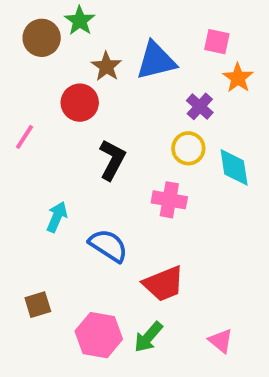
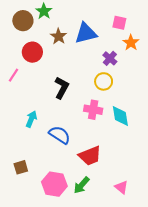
red circle: (80, 103) -> (32, 52), moved
cyan diamond: (234, 167) -> (120, 116), moved

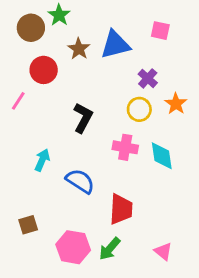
orange star: (131, 43) -> (176, 104), moved
red trapezoid: (90, 156) -> (121, 209), turned -65

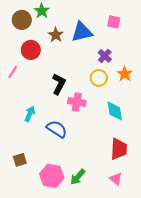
pink cross: (125, 147) -> (77, 102), moved
red trapezoid: (121, 209) -> (119, 149), moved

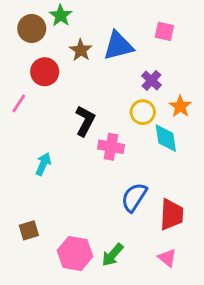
cyan diamond: (115, 111) -> (166, 138), moved
blue semicircle: (57, 129) -> (134, 197), moved, turned -90

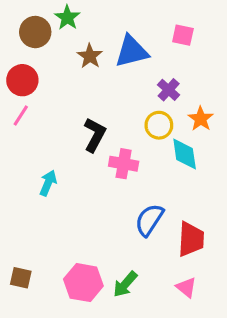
red circle: (45, 72) -> (22, 80), moved
brown square: (29, 230) -> (21, 278), moved, turned 30

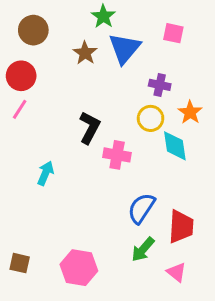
green star: (67, 18) -> (103, 16), moved
blue triangle: (132, 51) -> (125, 48), turned -36
purple cross: (169, 90) -> (160, 85), turned -30
green arrow: (125, 284) -> (143, 249), moved

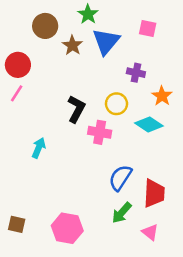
brown circle: (33, 30) -> (45, 26), moved
yellow circle: (151, 118) -> (116, 104), moved
cyan diamond: (175, 146) -> (149, 125), turned -48

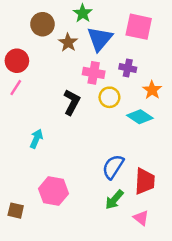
pink square: (148, 29) -> (139, 27), size x1.6
pink cross: (100, 132) -> (94, 73), moved
pink hexagon: (67, 228) -> (53, 191), moved

